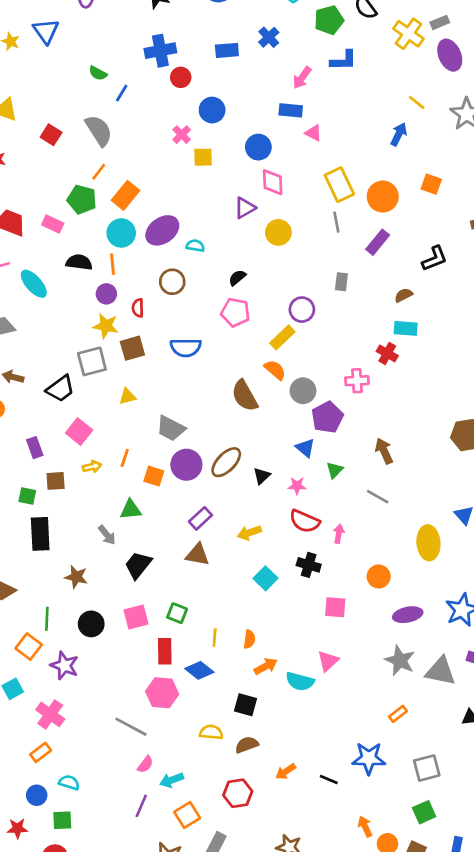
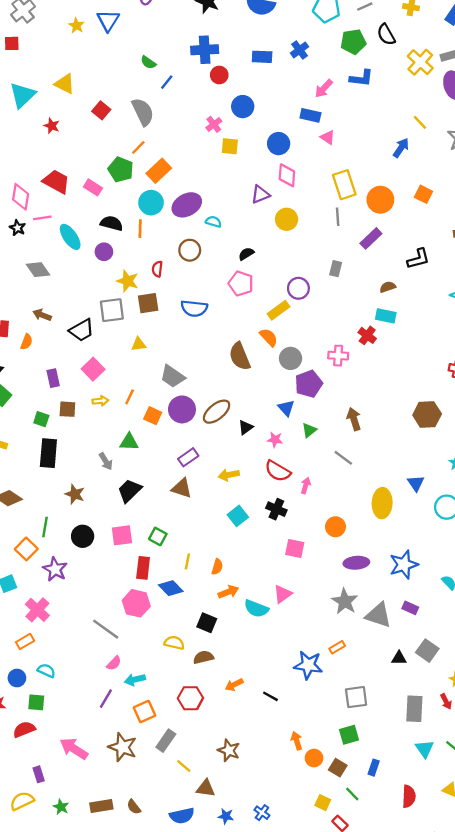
purple circle: (106, 294) -> (104, 252), moved
blue star: (369, 758) -> (308, 665), moved

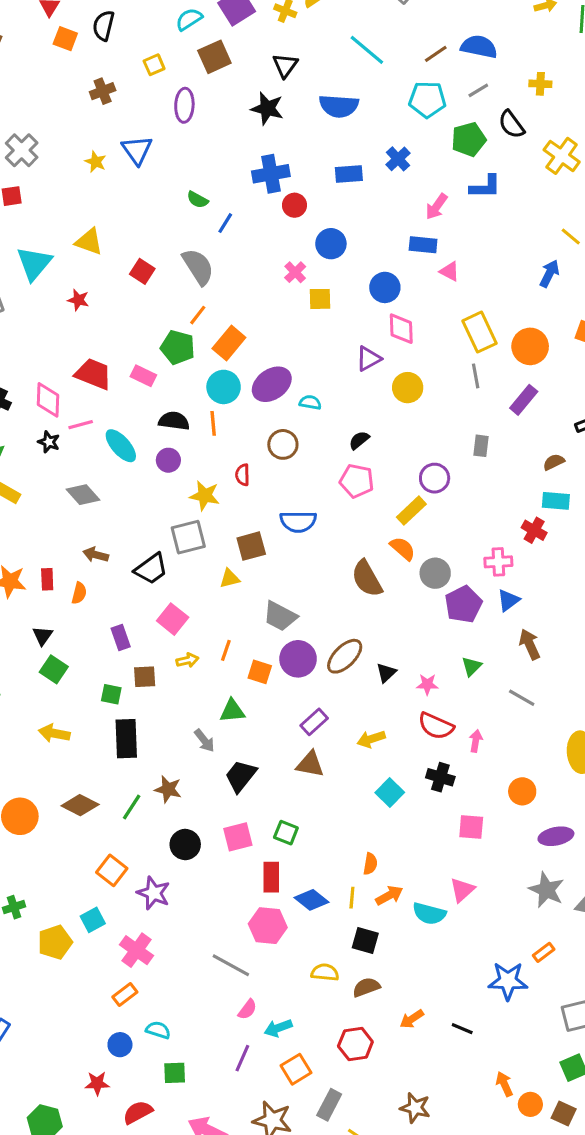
brown square: (148, 303) -> (251, 546), moved
blue triangle: (286, 408) -> (508, 600), moved, turned 42
green line: (45, 527) -> (132, 807), moved, turned 30
yellow line: (187, 561) -> (352, 898), moved
green square: (36, 702) -> (175, 1073), moved

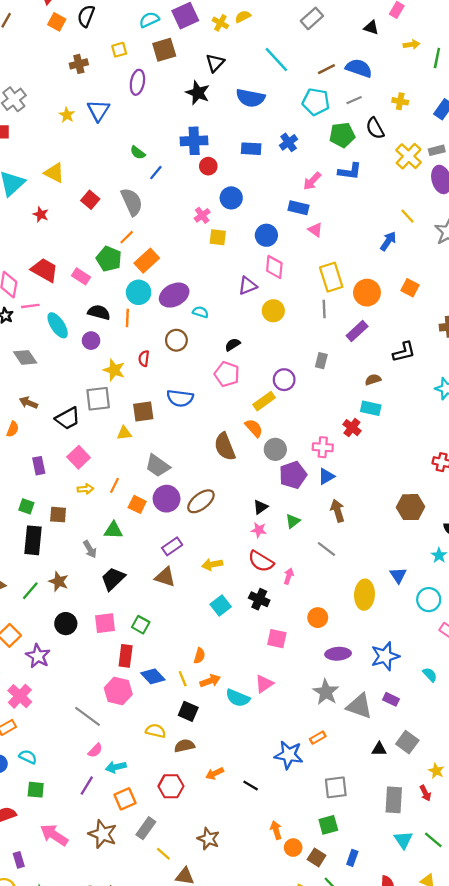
black triangle: (386, 673) -> (260, 507), moved
brown square: (145, 677) -> (58, 515), moved
yellow line: (352, 898) -> (183, 679), turned -35

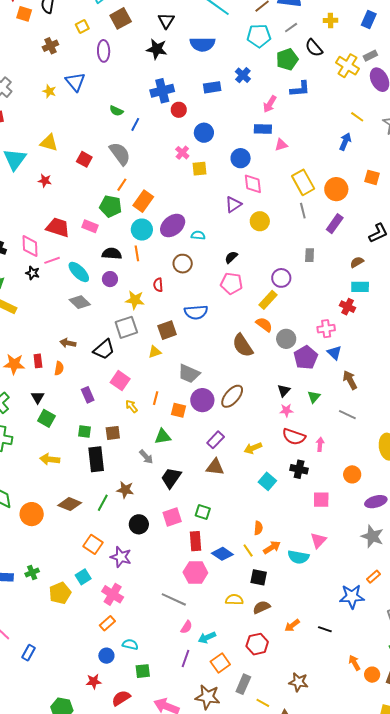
pink triangle: (315, 230) -> (281, 145), turned -40
gray diamond: (25, 357) -> (80, 302), moved
blue triangle: (326, 476) -> (334, 353), turned -35
yellow arrow: (85, 489) -> (132, 406), turned -112

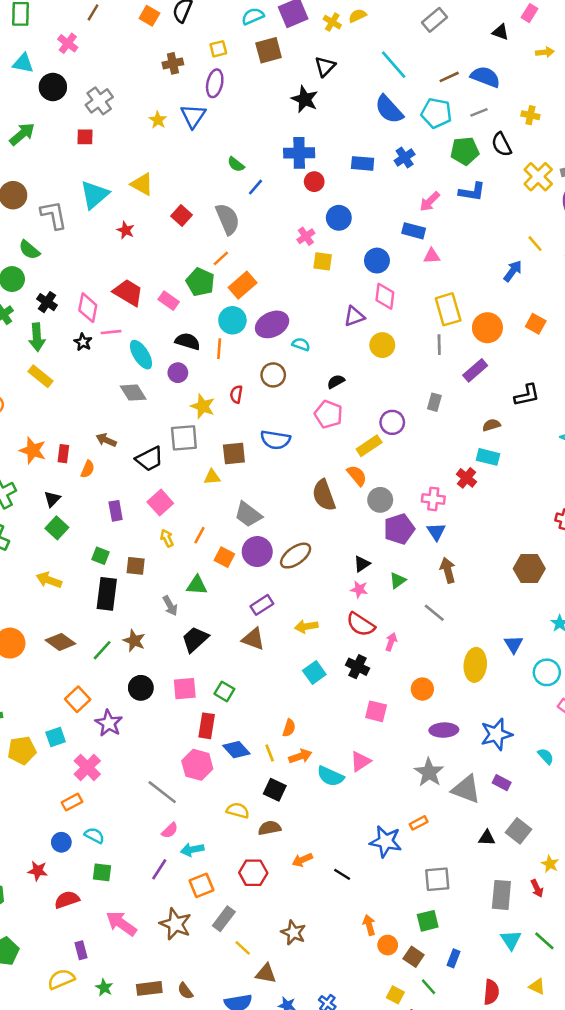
blue semicircle: (202, 44) -> (389, 109), moved, turned 35
purple ellipse: (104, 51) -> (215, 83), moved

